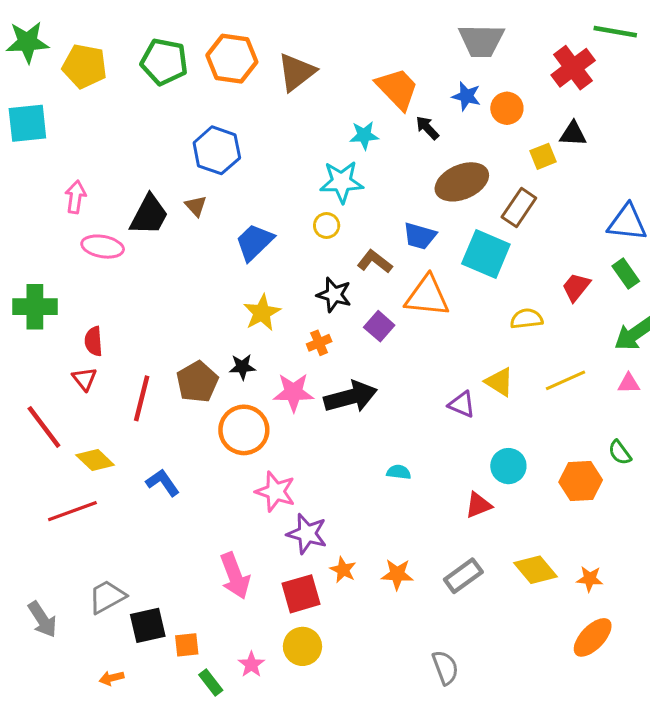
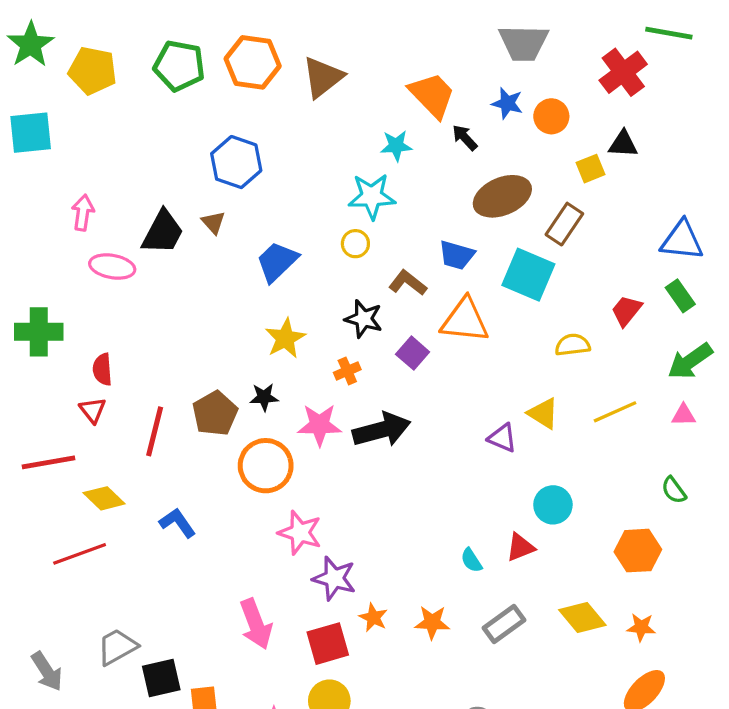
green star: (27, 42) -> (31, 44), turned -30
red line: (44, 427) -> (49, 462), turned -63
cyan semicircle: (399, 472) -> (471, 560), moved, turned -130
orange hexagon: (581, 481) -> (638, 551), moved

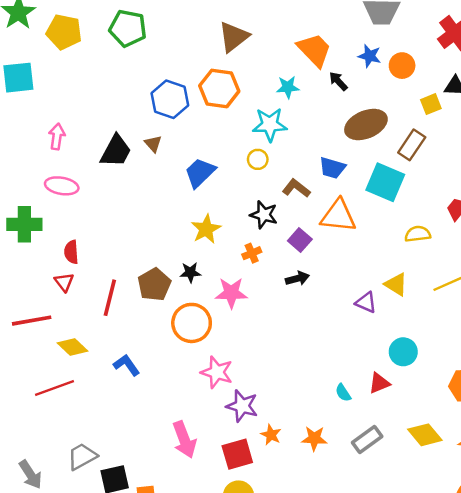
orange hexagon: (253, 62) -> (219, 88), moved
pink ellipse: (112, 267) -> (62, 186), moved
black arrow: (382, 430) -> (297, 278), moved, size x0.6

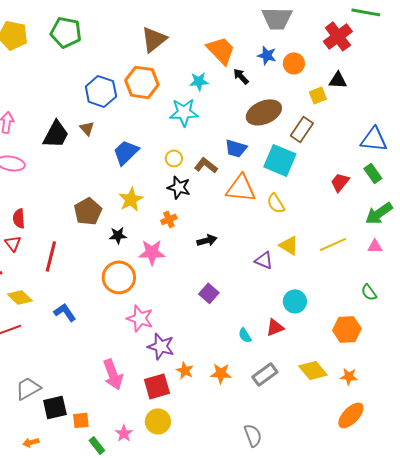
yellow circle: (258, 159) -> (174, 158), moved
yellow semicircle: (418, 234) -> (276, 203), moved, turned -115
purple square: (300, 240) -> (209, 293), moved
brown pentagon: (154, 284) -> (88, 211), moved

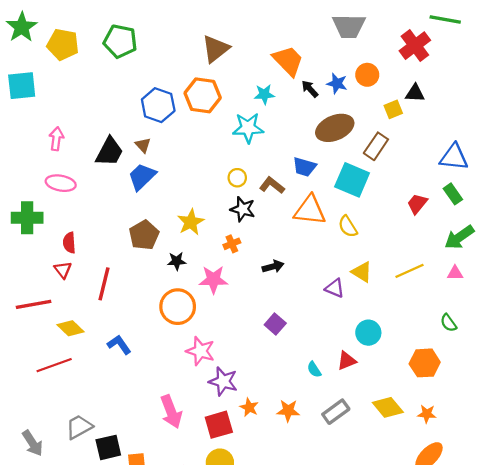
blue star: (267, 55) -> (337, 83), moved
blue trapezoid: (126, 152) -> (142, 177), moved

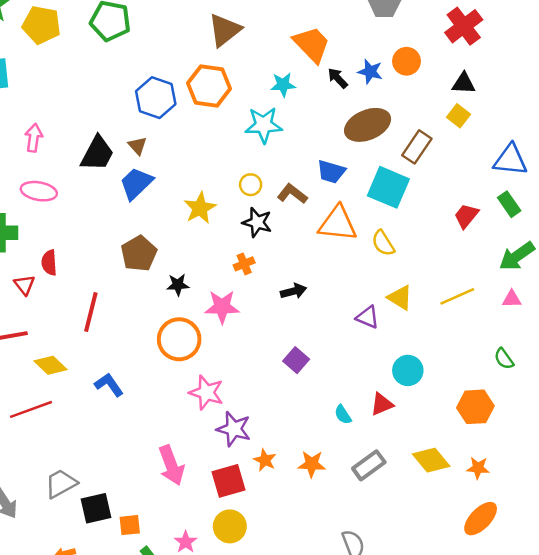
yellow square: (393, 109) -> (458, 116), moved, turned -30
yellow star: (191, 222) -> (200, 208), moved
red triangle: (63, 270) -> (25, 285), moved

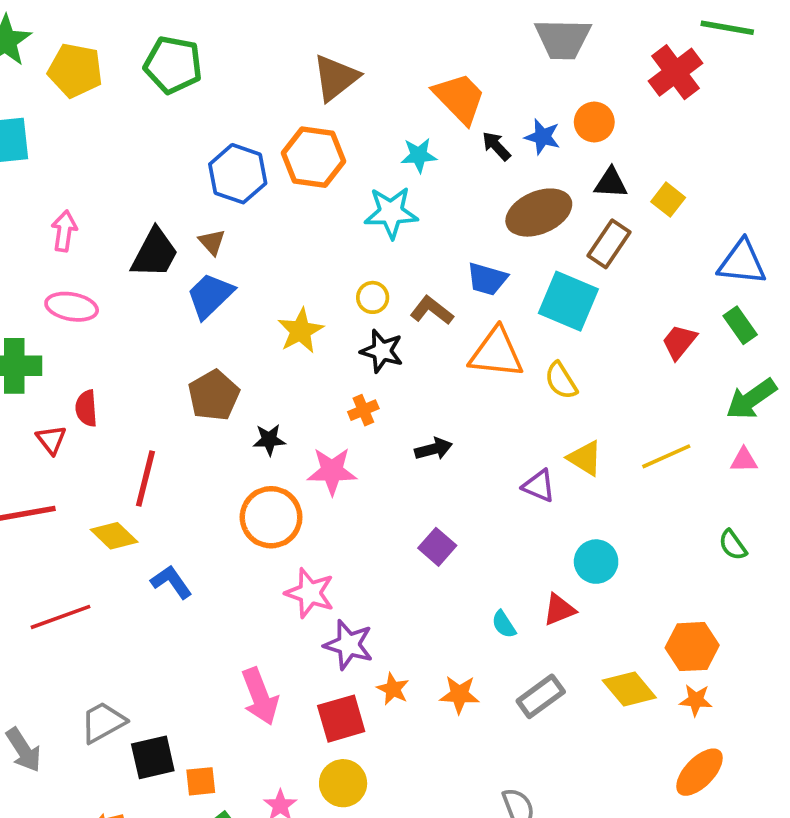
black triangle: (464, 83) -> (611, 183), moved
yellow diamond: (51, 365) -> (114, 536), moved
orange hexagon: (475, 407) -> (692, 647), moved

